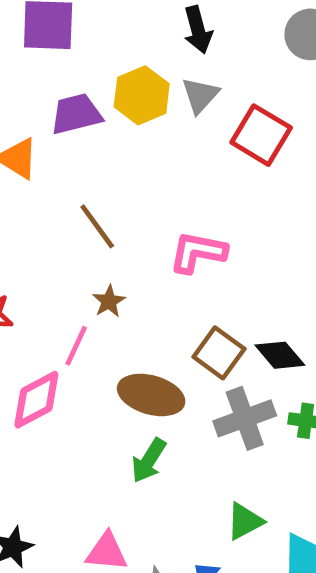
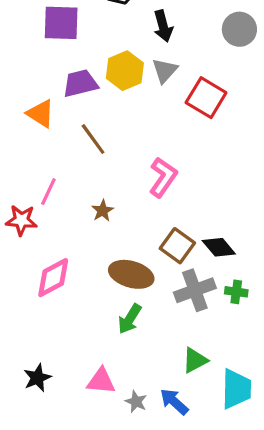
brown line: (97, 226) -> (93, 139), moved
pink L-shape: (198, 252) -> (163, 177), turned 114
pink line: (76, 346) -> (48, 192), moved

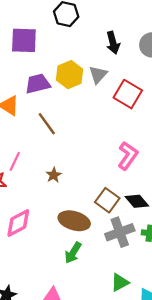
black arrow: (163, 26) -> (113, 43), moved
pink L-shape: (163, 177) -> (128, 156), moved

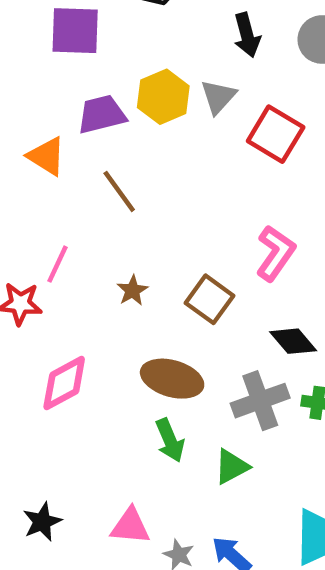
brown square: (107, 200) -> (210, 299), moved
green arrow: (73, 253) -> (170, 440), turned -55
green triangle: (120, 282) -> (232, 467), moved

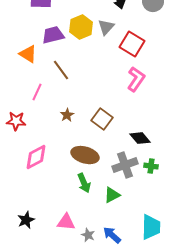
pink L-shape: (276, 253) -> (136, 79), moved
pink line: (58, 264) -> (37, 92), moved

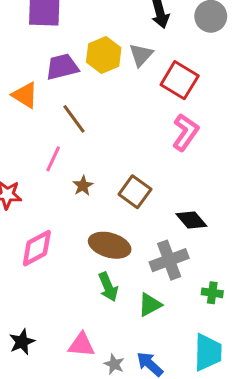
pink line: (37, 92) -> (53, 159), moved
green cross: (151, 166) -> (212, 293), moved

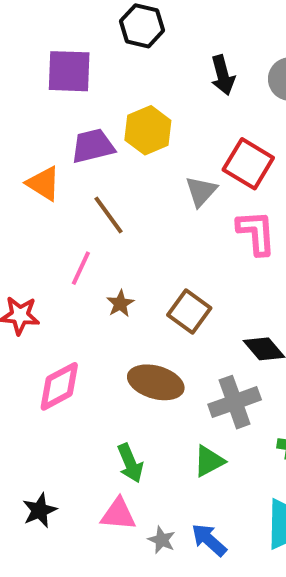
gray triangle: (141, 55) -> (201, 191), moved
pink L-shape: (185, 132) -> (256, 233), turned -39
green arrow: (108, 287) -> (130, 463), moved

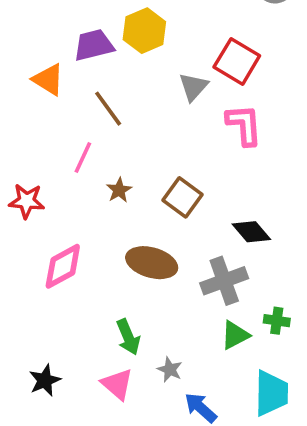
green triangle: (209, 461) -> (235, 335), moved
pink triangle: (118, 514) -> (117, 384), turned 36
gray star: (162, 540) -> (170, 370), moved

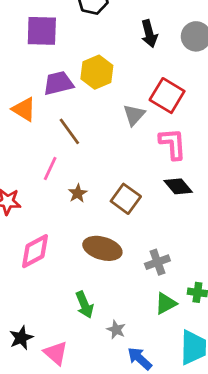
black diamond: (251, 232) -> (178, 186), moved
gray cross: (224, 281) -> (157, 262), size x0.7
pink triangle: (117, 384) -> (56, 353), moved

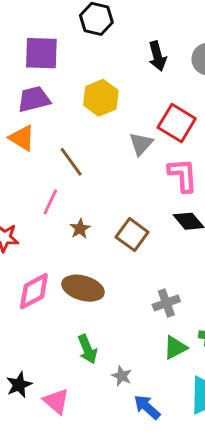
purple trapezoid: (58, 83) -> (34, 99), moved
brown ellipse: (102, 248) -> (83, 288), moved

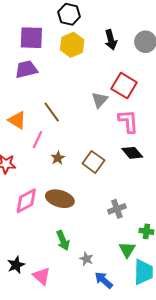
yellow hexagon: (101, 98) -> (72, 45), moved
orange triangle: (22, 138) -> (17, 120), moved
green triangle: (175, 348) -> (127, 250), moved, turned -30

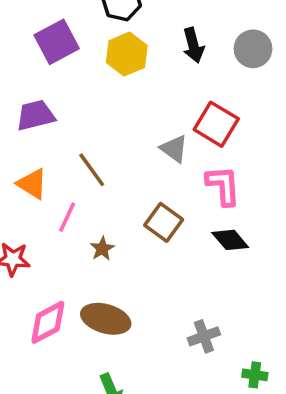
purple square: (31, 38) -> (57, 42), turned -30
purple trapezoid: (26, 69) -> (36, 115), moved
gray triangle: (100, 100) -> (174, 149), turned -36
brown square: (93, 162) -> (164, 222), moved

